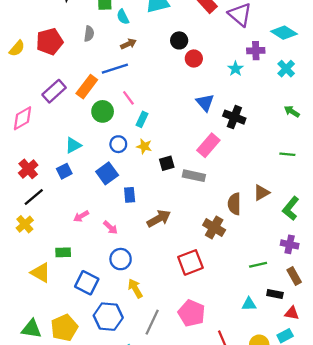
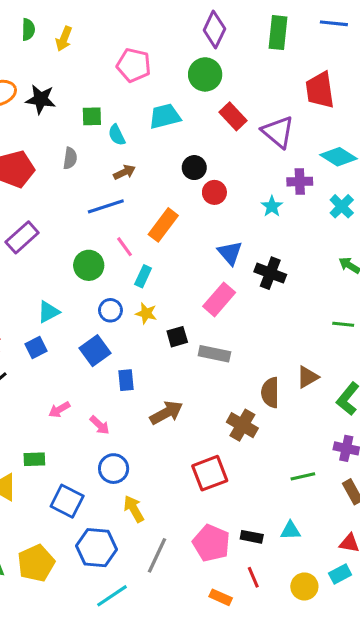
orange rectangle: (87, 87) -> (163, 225), moved
pink rectangle: (208, 145) -> (219, 299), moved
black rectangle: (275, 294) -> (252, 537), moved

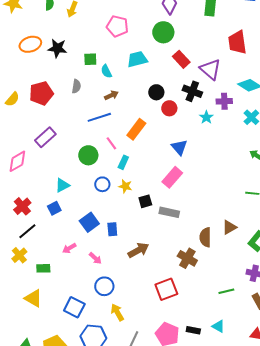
black cross: (270, 273) -> (192, 91), moved
blue square: (95, 351) -> (89, 222), moved
green rectangle: (34, 459) -> (43, 268), moved
cyan triangle: (290, 531) -> (218, 326), turned 32

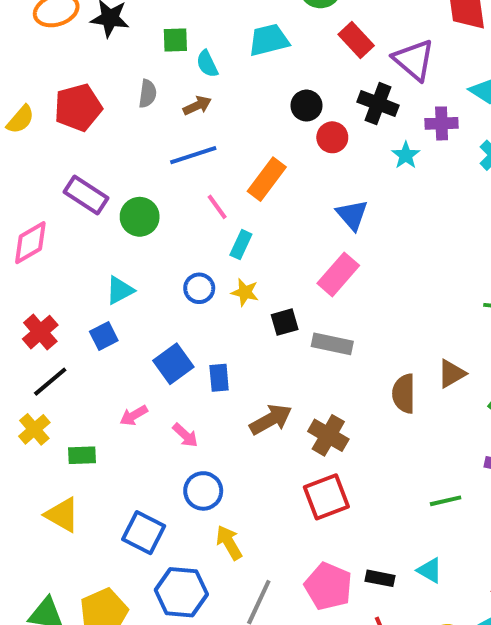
brown arrow: (111, 95) -> (197, 106), moved
purple rectangle: (45, 137) -> (86, 195), turned 75
green circle: (88, 155) -> (140, 217), moved
brown cross: (187, 258) -> (328, 435), moved

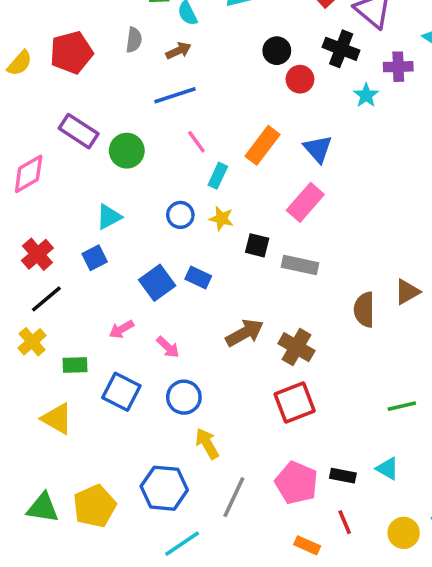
orange rectangle: (267, 179) -> (262, 145), moved
black square: (285, 322) -> (257, 245), turned 30
blue rectangle: (219, 378) -> (198, 277), moved, turned -60
blue square: (144, 533) -> (121, 392), moved

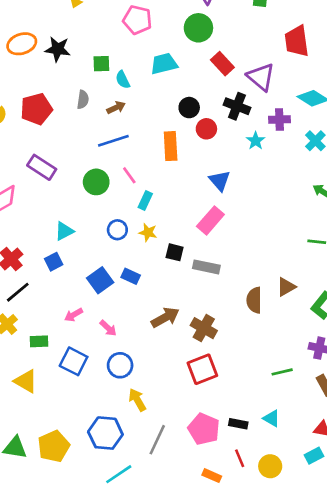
orange rectangle: (262, 145) -> (171, 146), moved, turned -40
green circle: (127, 151) -> (96, 182), moved
yellow circle: (404, 533) -> (270, 466), moved

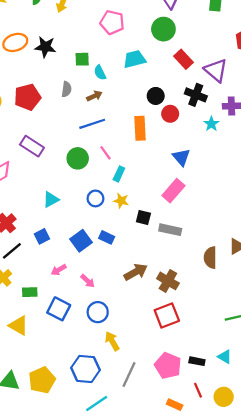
blue square: (54, 262) -> (42, 236), moved

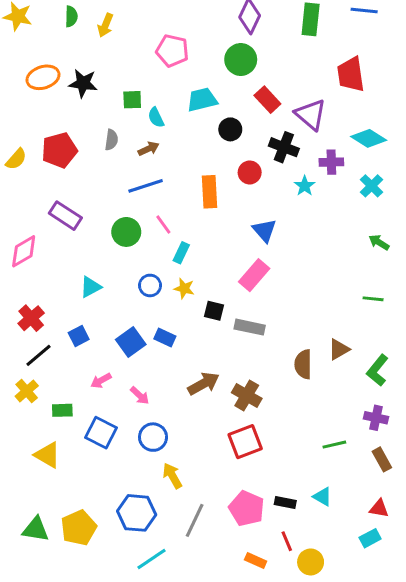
black circle: (156, 96) -> (230, 129), moved
yellow circle: (224, 397) -> (311, 562), moved

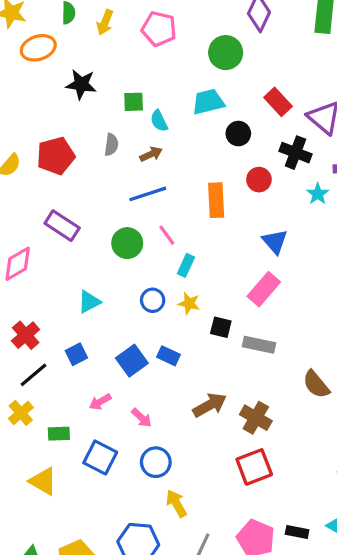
pink pentagon: (172, 51) -> (159, 29), moved
green circle: (241, 60) -> (226, 53), moved
orange ellipse: (43, 77) -> (38, 48), moved
brown semicircle: (303, 364) -> (316, 384), turned -40

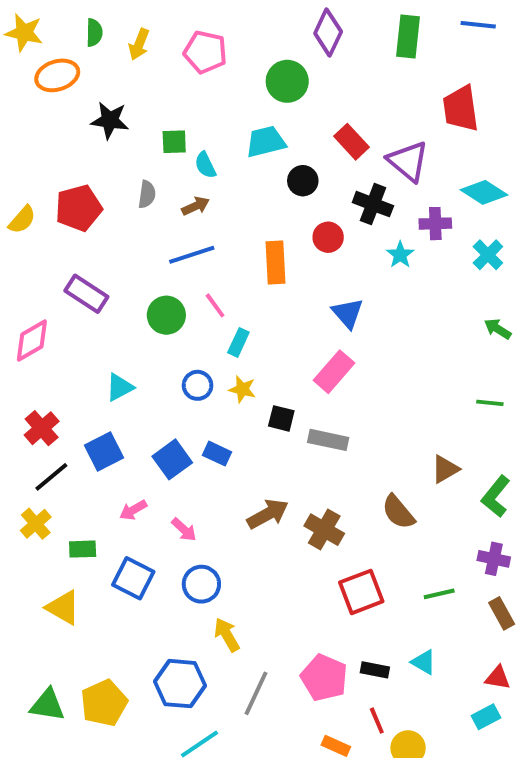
blue square: (76, 354) -> (104, 452), size x1.4
brown semicircle: (316, 384) -> (398, 512), moved
red square: (254, 467) -> (361, 592), moved

